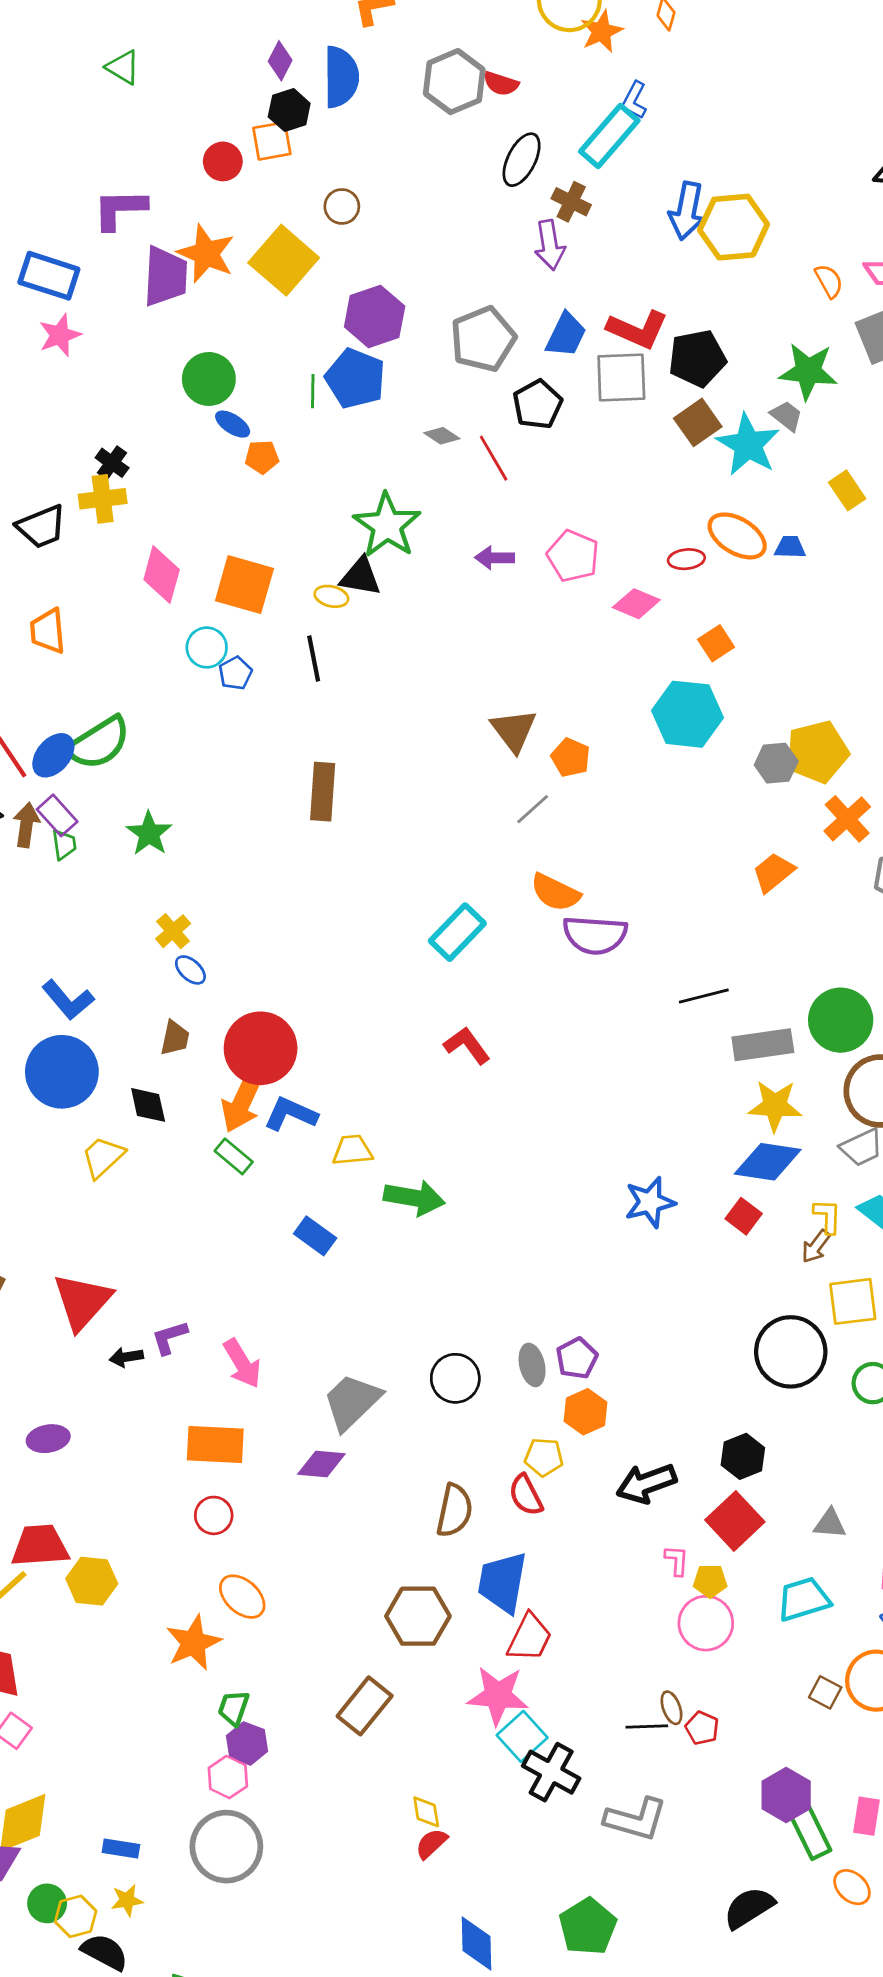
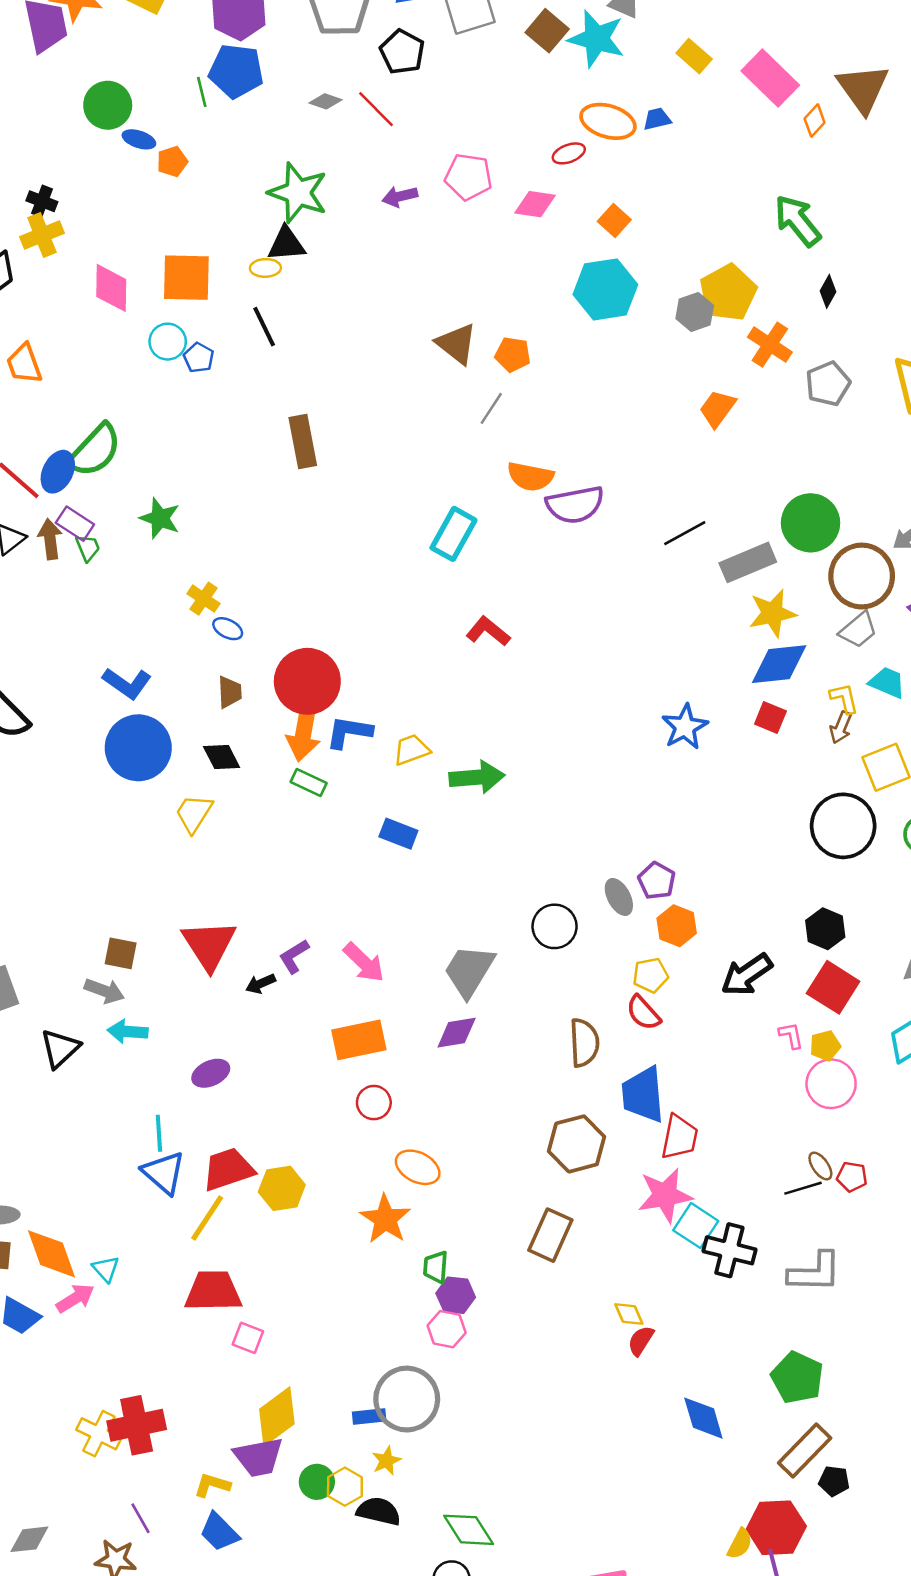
gray circle: (226, 1847) -> (407, 1399), moved

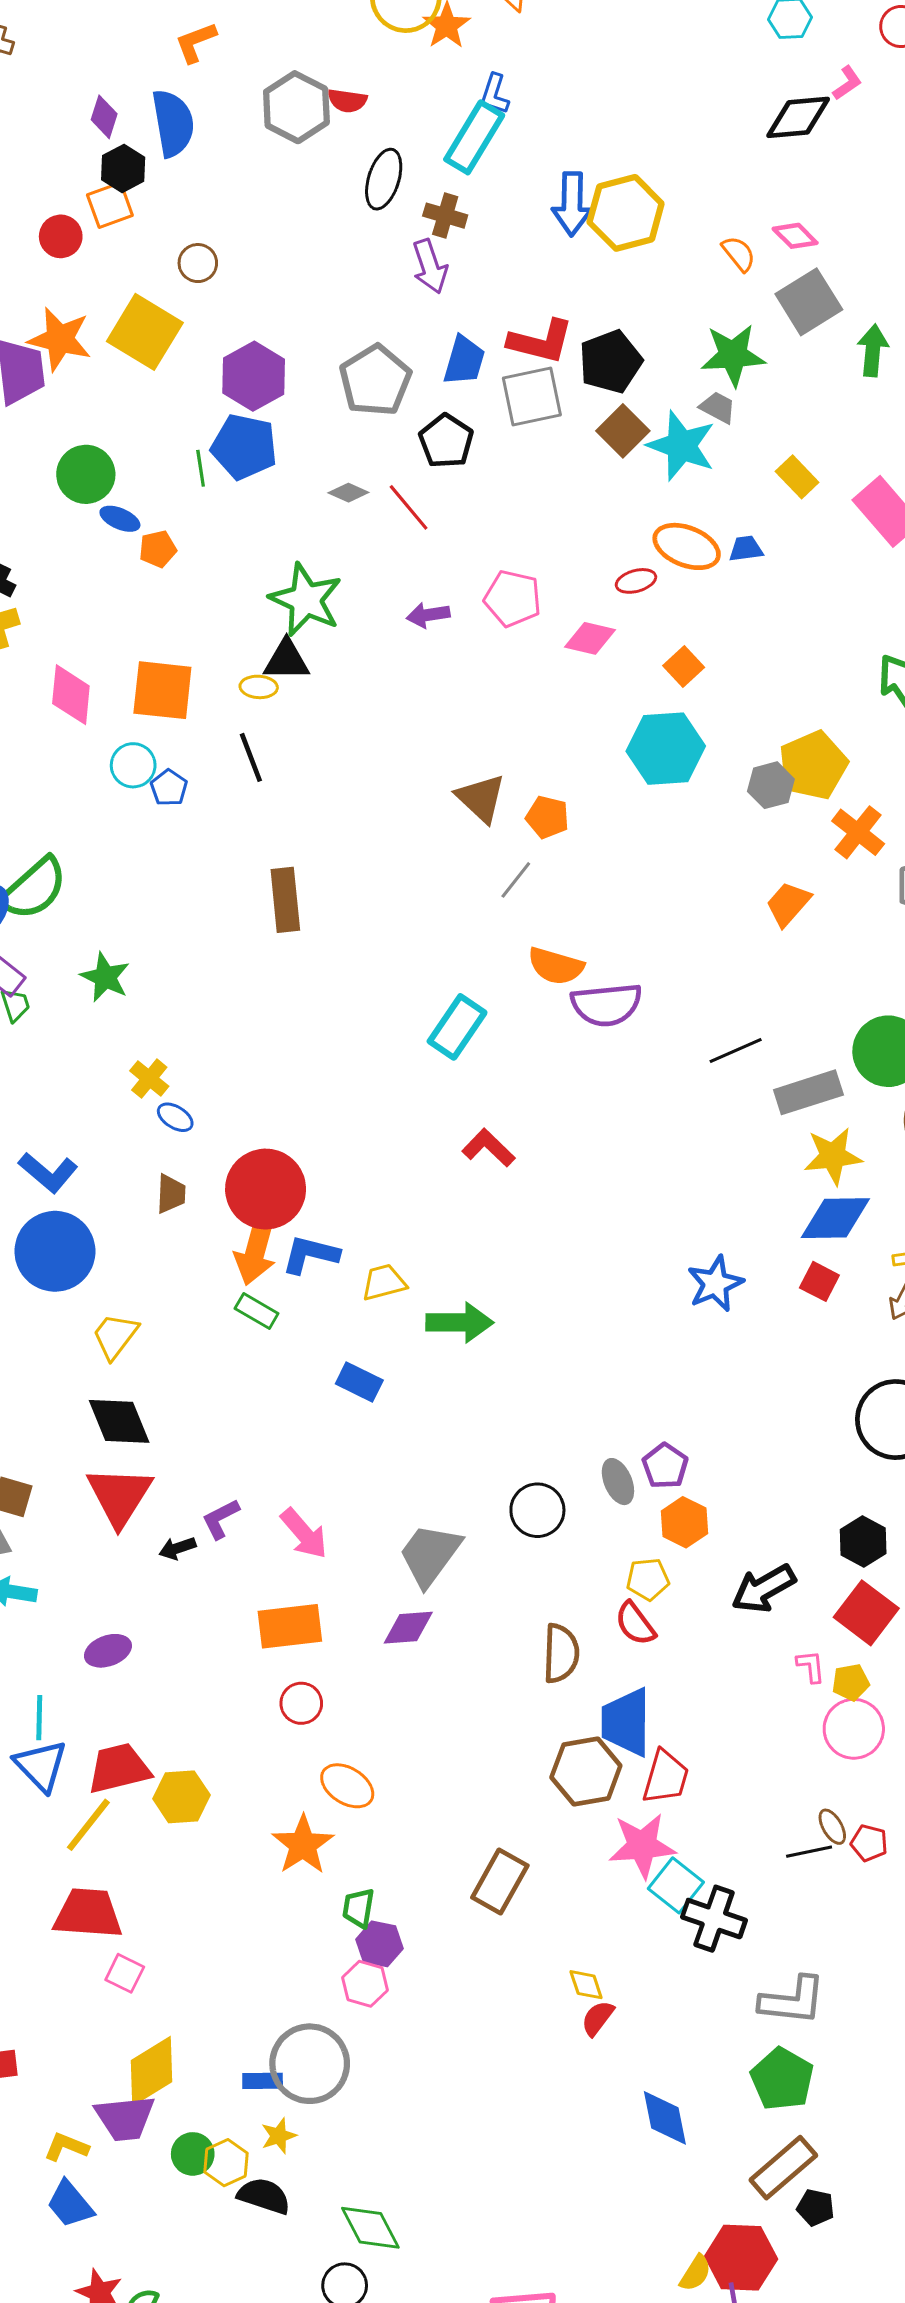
black diamond: (222, 757) -> (119, 1421), moved, size x1.4
brown hexagon: (577, 1144) -> (586, 1772), moved
gray L-shape: (815, 1272) -> (792, 2001), moved

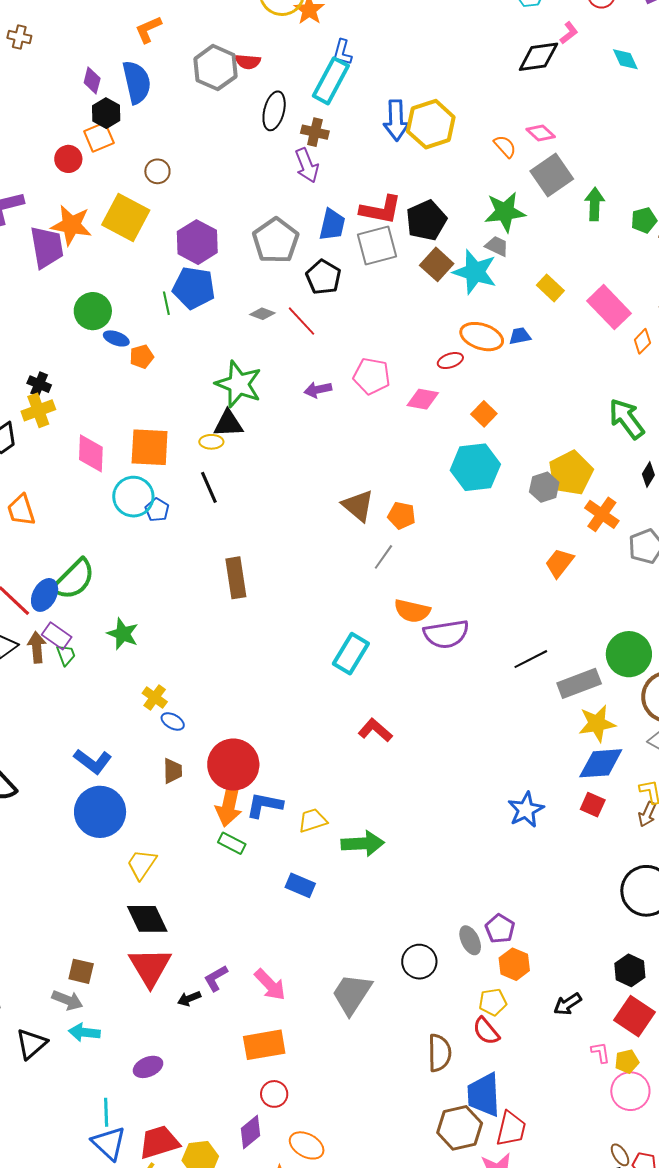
cyan circle: (133, 765) -> (133, 497), size x1.4
black arrow: (764, 1589) -> (567, 1004), size x0.7
purple diamond: (408, 1628) -> (251, 1132), moved, turned -32

